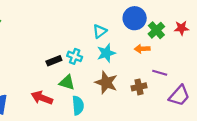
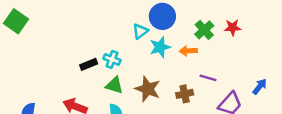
blue circle: (135, 18) -> (162, 16), moved
cyan star: (106, 53) -> (160, 47), moved
green triangle: (67, 83) -> (114, 85), moved

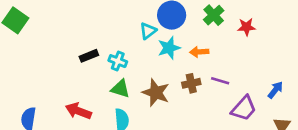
green cross: (204, 30) -> (214, 15), moved
black rectangle: (89, 64) -> (89, 56), moved
brown cross: (185, 94) -> (191, 83), moved

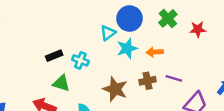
green triangle: (120, 89) -> (61, 83), moved

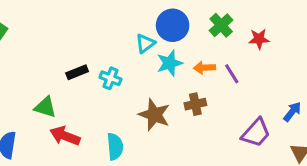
purple line: (174, 78) -> (232, 74), moved, turned 42
green triangle: (61, 83) -> (45, 107), moved

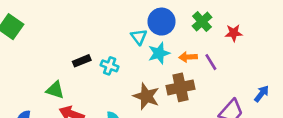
cyan triangle: (145, 43) -> (139, 37), turned -30
brown cross: (195, 104) -> (180, 87), size x1.5

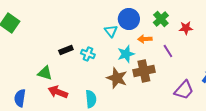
cyan star: (159, 53) -> (126, 54), moved
orange arrow: (188, 57) -> (145, 39), moved

